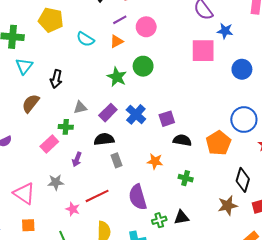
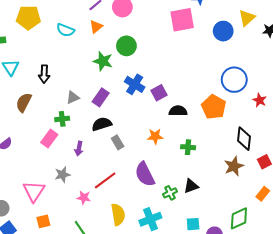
blue cross: (136, 114) -> (135, 84), moved
pink triangle: (24, 194) -> (34, 191), turned 40

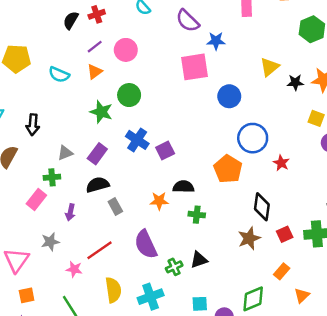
blue circle: (223, 31) -> (229, 96), moved
black semicircle: (178, 111) -> (183, 187), moved

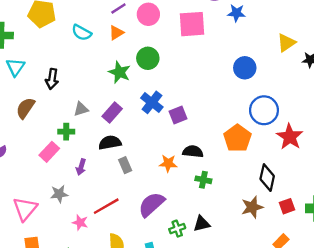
pink square: (195, 67) -> (192, 24), moved
red star: (281, 163) -> (290, 137), size x1.6
purple semicircle: (146, 244) -> (151, 204), turned 68

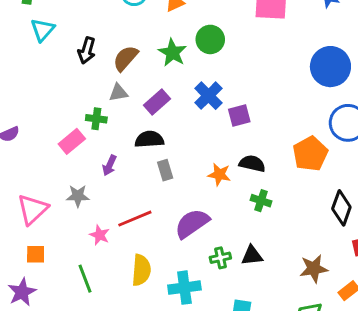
blue circle: (245, 68) -> (330, 67), size x1.4
brown semicircle: (25, 108) -> (126, 58), moved
brown star: (252, 207) -> (314, 269), moved

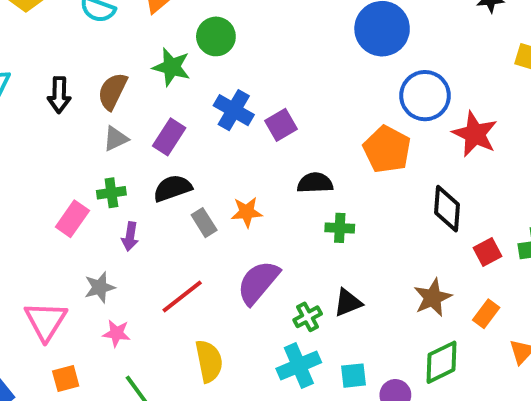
green cross: (96, 119) -> (111, 193), moved
orange star: (219, 175) -> (247, 212), moved
pink star: (100, 235) -> (116, 333), moved
cyan cross: (184, 288) -> (299, 366), moved

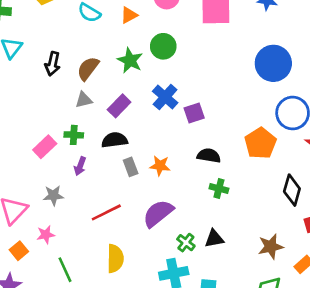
green cross: (308, 317) -> (186, 243), turned -36
pink star: (116, 333) -> (46, 235), moved, turned -30
orange square: (66, 378) -> (19, 251), turned -36

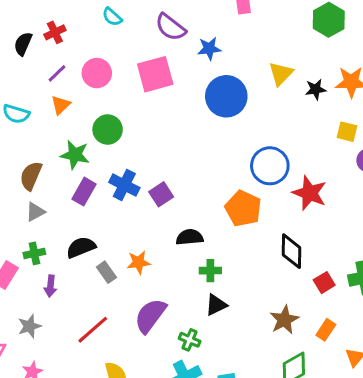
blue circle: (273, 63) -> (226, 96), moved
purple rectangle: (119, 106) -> (84, 192), moved
black triangle: (214, 239) -> (216, 305), moved

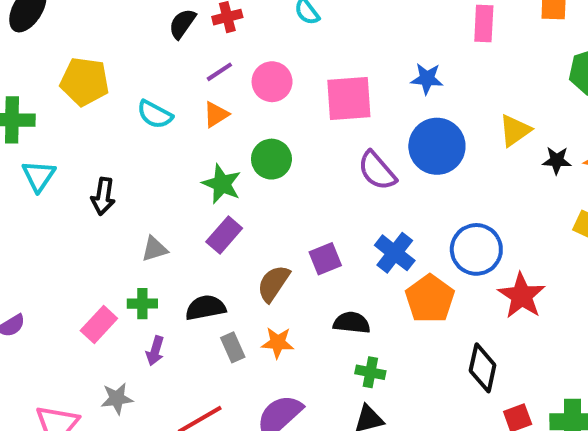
purple semicircle: (171, 27) -> (377, 171), moved
brown semicircle: (31, 176) -> (273, 283), moved
blue cross: (124, 185) -> (395, 253), moved

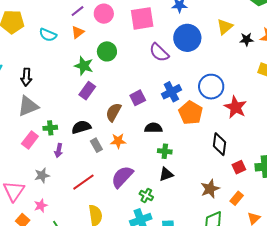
gray triangle: (154, 249) -> (28, 106), moved, size x1.6
blue cross: (395, 253) -> (171, 92), turned 30

